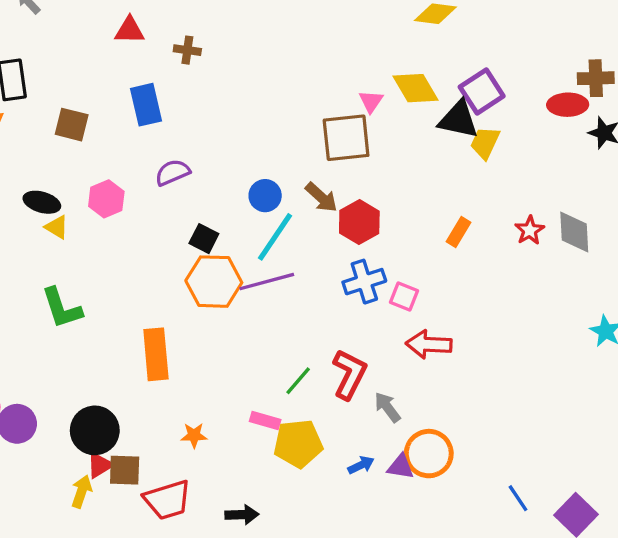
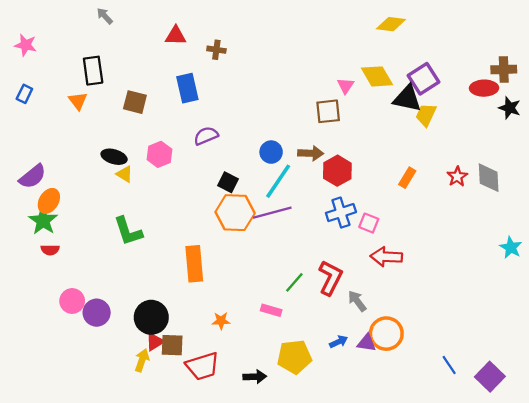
brown square: (346, 138) -> (328, 111), size x0.7
brown arrow: (321, 197) -> (311, 153), turned -40
yellow pentagon: (298, 444) -> (294, 357), moved

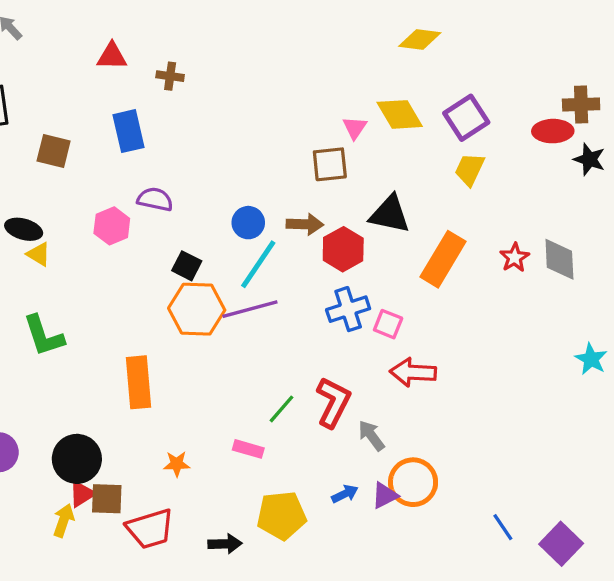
black triangle: (407, 99) -> (390, 214), moved
purple semicircle: (206, 136) -> (155, 199), turned 35
pink hexagon: (159, 154) -> (112, 226), moved
orange rectangle: (407, 178) -> (443, 259), size x1.8
purple triangle: (367, 343) -> (385, 496), turned -36

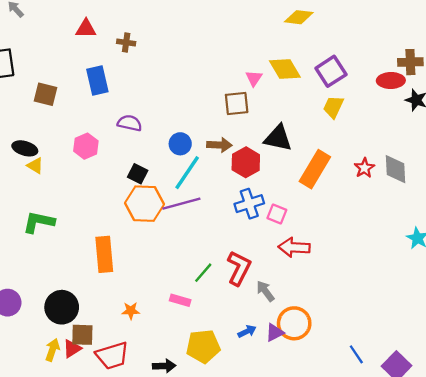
purple semicircle: (155, 199) -> (130, 123), moved
green L-shape: (44, 336) -> (39, 222), turned 120
red triangle: (82, 494) -> (72, 349), moved

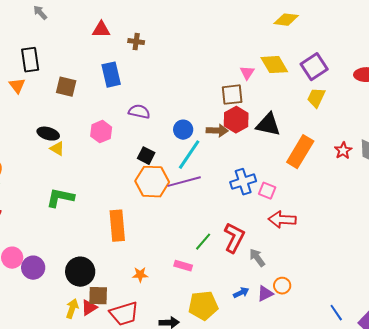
red hexagon: (246, 162) -> (236, 120), moved
orange circle: (294, 323) -> (282, 286), size x0.6

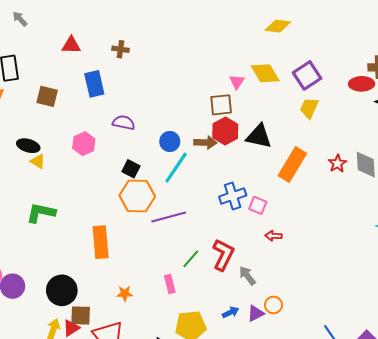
red triangle: (101, 30) -> (71, 45), moved
purple line: (184, 182) -> (169, 217), moved
red arrow: (282, 220) -> (274, 236), size x0.6
pink rectangle: (183, 266) -> (170, 284), turned 60

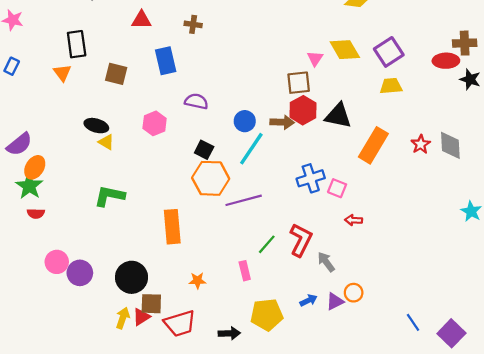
yellow trapezoid: (309, 108) -> (391, 86), turned 60

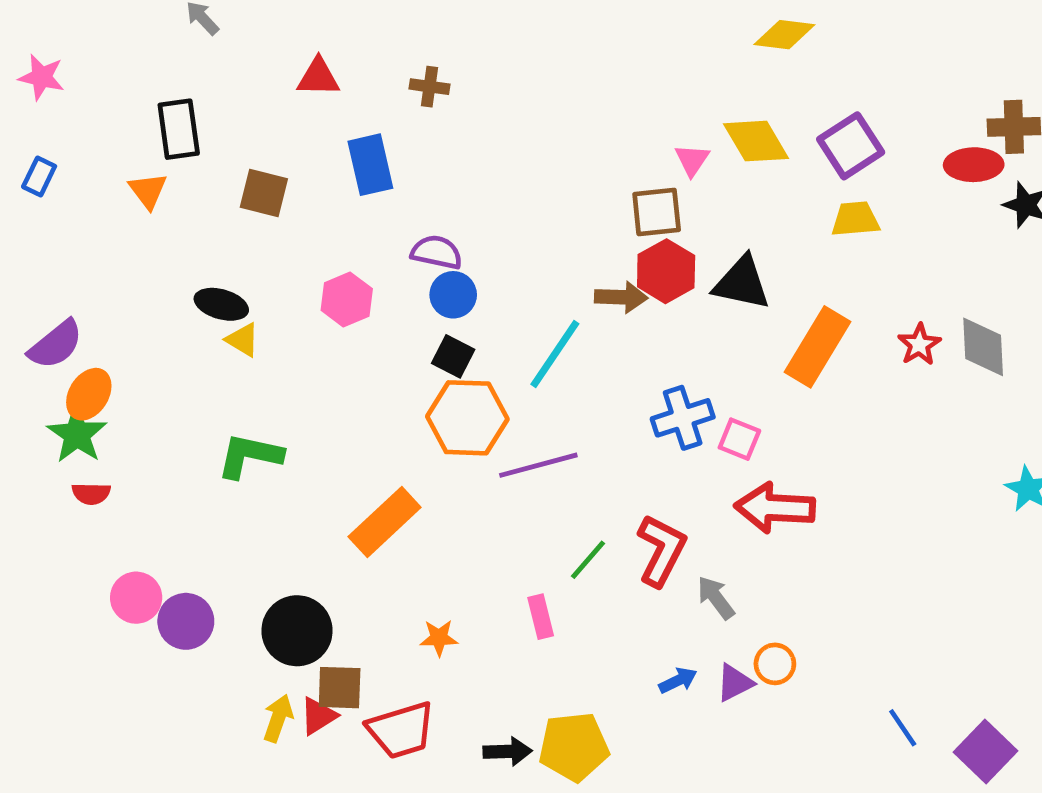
blue circle: (245, 121) -> (453, 295), moved
red arrow: (354, 220) -> (775, 508), size x2.0
orange rectangle: (172, 227) -> (385, 522), turned 52
yellow pentagon: (267, 315) -> (574, 747), moved

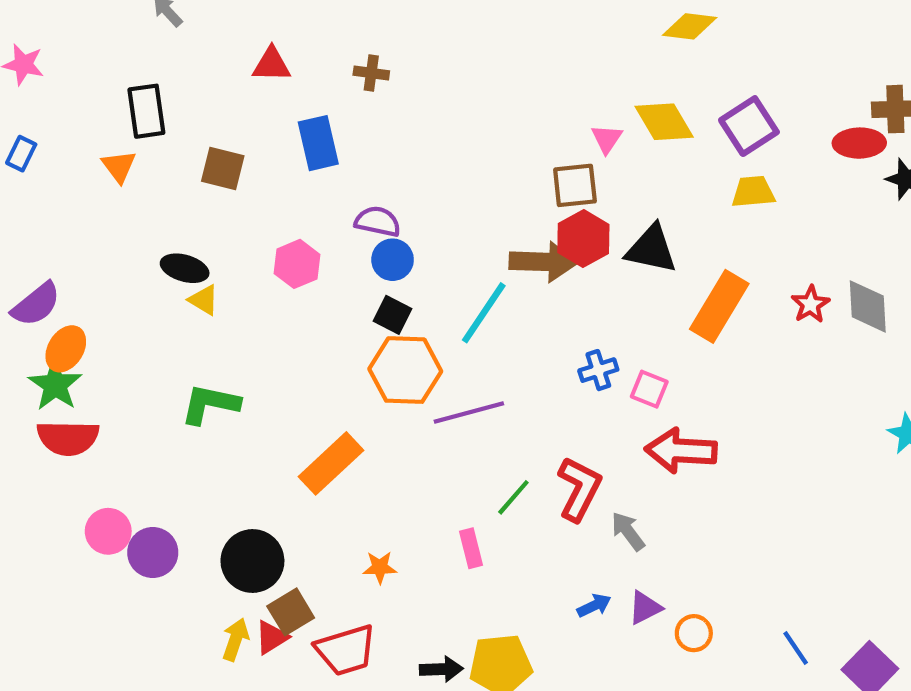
brown arrow: (621, 297) -> (543, 262), size x1.4
blue cross: (683, 418) -> (598, 370), size x0.7
red semicircle: (91, 494) -> (68, 438), size x1.8
orange circle: (775, 664) -> (694, 633), moved
brown square: (340, 688) -> (291, 612), turned -33

